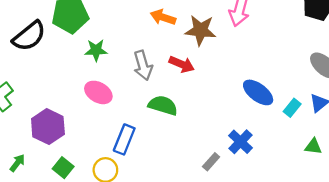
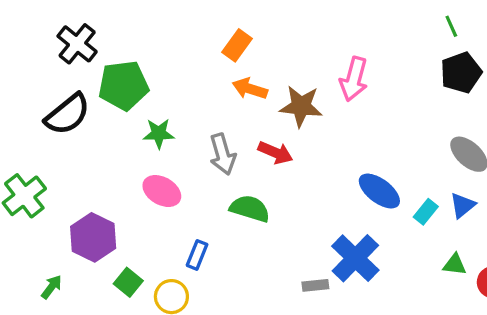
blue rectangle: (124, 139) -> (197, 255), size x0.7
blue cross: (240, 142) -> (355, 258), size x1.4
gray rectangle: (211, 162) -> (315, 285), turned 42
green square: (63, 168) -> (128, 282), moved

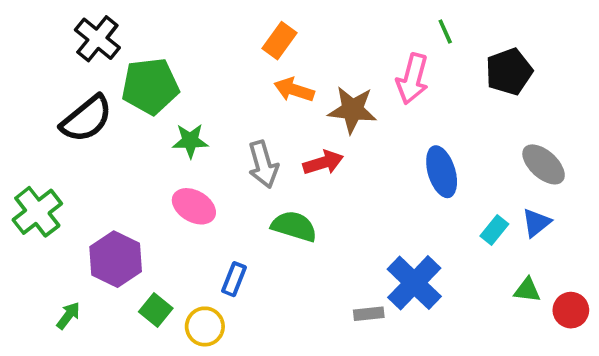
green line: (451, 26) -> (445, 31), moved
black pentagon: (461, 73) -> (509, 72), moved
red arrow: (275, 153) -> (323, 163), turned -40
blue ellipse: (379, 191) -> (442, 172), moved, turned 36

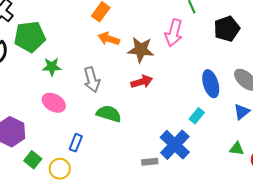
red arrow: (323, 163) -> (142, 82), moved
blue ellipse: (442, 172) -> (211, 84), moved
cyan rectangle: (494, 230) -> (197, 116), moved

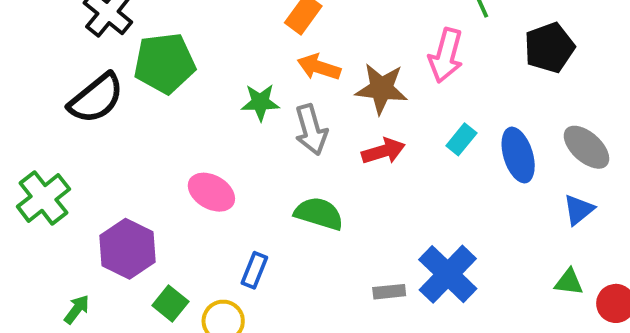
green star: (52, 67) -> (260, 102), moved
gray arrow: (92, 80) -> (311, 130), moved
cyan rectangle: (197, 116) -> (461, 139), moved
gray rectangle: (150, 162) -> (389, 292), moved

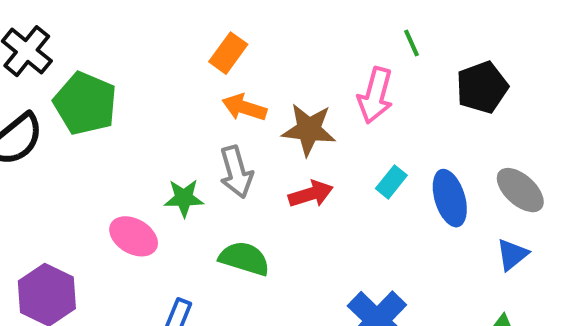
green pentagon: (165, 63) -> (85, 103), turned 30
green star: (260, 102) -> (184, 198), moved

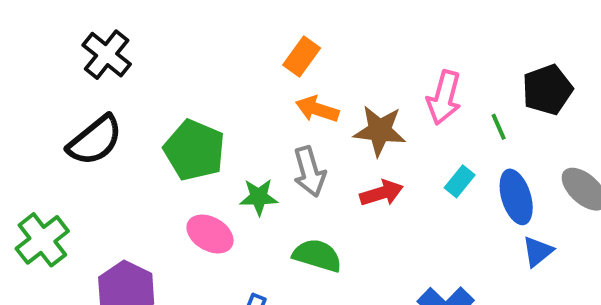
green line: (412, 43) -> (499, 127), moved
green pentagon: (85, 103) -> (194, 150), moved
blue triangle: (512, 254) -> (538, 252), moved

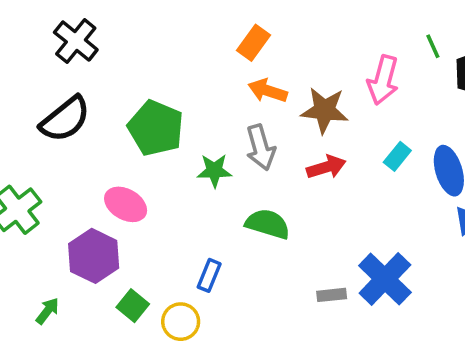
green line: (499, 127) -> (433, 46), moved
pink ellipse: (210, 234) -> (126, 204), moved

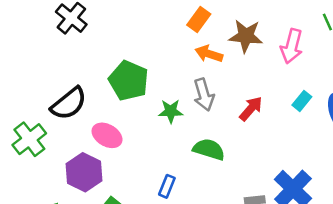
brown star: (325, 110) -> (246, 36), moved
black semicircle: (65, 119) -> (69, 104), moved
red arrow: (326, 167) -> (251, 109), turned -32

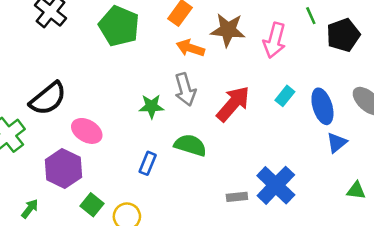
green pentagon: (129, 81) -> (119, 26), moved
red arrow: (251, 109) -> (233, 104), size x1.4
blue rectangle: (167, 186) -> (148, 163), moved

